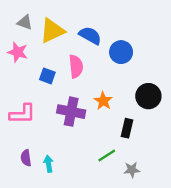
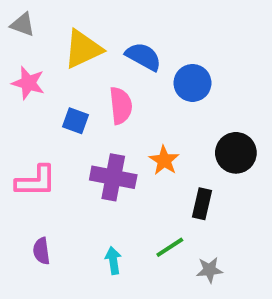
gray triangle: (25, 22) -> (23, 24), moved
cyan arrow: (49, 164) -> (113, 260), moved

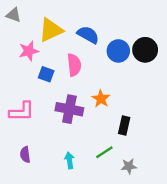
pink star: (28, 83) -> (29, 51), moved, turned -30
black circle: (236, 153) -> (145, 50), moved

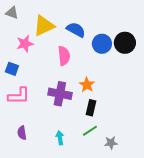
blue square: (46, 74) -> (12, 69), moved
black rectangle: (124, 125) -> (91, 108), moved

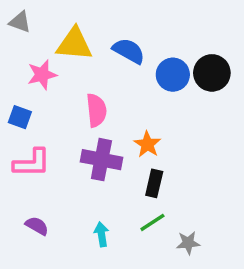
yellow triangle: (44, 26) -> (74, 44), turned 30
pink semicircle: (64, 56) -> (96, 110), moved
purple semicircle: (22, 133) -> (37, 226), turned 128

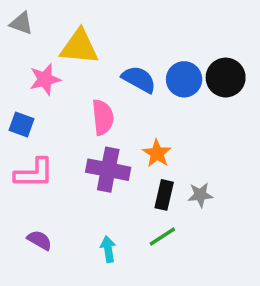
blue semicircle: (129, 51) -> (139, 79), moved
gray star: (188, 243) -> (200, 195), moved

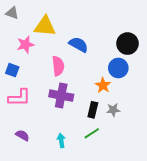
blue circle: (184, 79) -> (118, 68), moved
orange star: (157, 153) -> (103, 85), moved

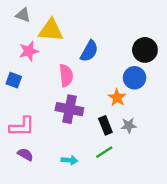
gray triangle: (12, 13) -> (23, 15), moved
blue semicircle: (79, 45) -> (89, 51), turned 90
pink L-shape: (19, 98) -> (22, 127), moved
black rectangle: (93, 110) -> (105, 125), turned -35
cyan arrow: (61, 140) -> (69, 160), turned 104

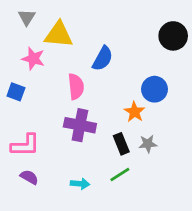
gray triangle: (23, 15) -> (27, 17), turned 42
black circle: (145, 50) -> (173, 36), moved
pink star: (29, 51) -> (33, 59), turned 30

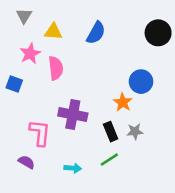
yellow triangle: (59, 35) -> (53, 32), size x0.7
pink star: (33, 59) -> (30, 54), turned 30
blue semicircle: (103, 59) -> (96, 33), moved
pink semicircle: (76, 87) -> (56, 68), moved
pink L-shape: (25, 145) -> (40, 133), moved, turned -84

